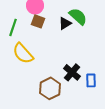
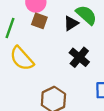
black cross: (72, 72) -> (79, 57), moved

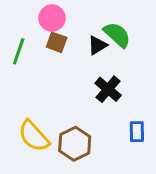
yellow semicircle: (22, 58) -> (34, 136), moved

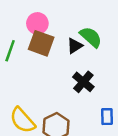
brown square: (57, 42) -> (41, 43), size x1.5

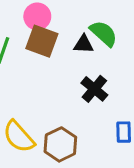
black triangle: (75, 46) -> (84, 44), turned 35

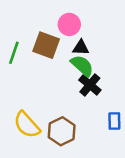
pink circle: (37, 16) -> (69, 24), moved
green semicircle: (104, 33) -> (82, 66), moved

